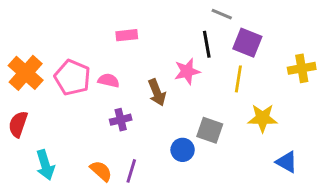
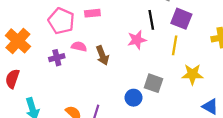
pink pentagon: (72, 77) -> (61, 21), moved
brown arrow: (157, 93) -> (102, 55), moved
purple cross: (121, 120) -> (57, 58), moved

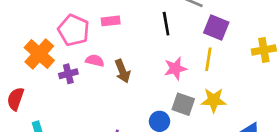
black line: (151, 20) -> (166, 24), moved
pink star: (137, 40) -> (175, 68), moved
orange cross: (18, 41) -> (39, 54), moved
yellow star: (192, 74) -> (214, 100), moved

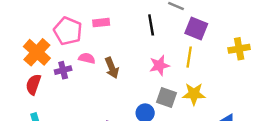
red semicircle: (16, 99) -> (33, 84), moved

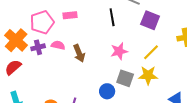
pink pentagon: (68, 31) -> (42, 22), turned 30
yellow line: (189, 57) -> (151, 52), moved, turned 36
purple cross: (63, 70) -> (38, 47), moved
red semicircle: (33, 84) -> (13, 67), turned 30

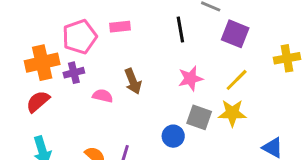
orange cross: (16, 40) -> (42, 63), turned 35
pink semicircle: (58, 45) -> (103, 96), moved

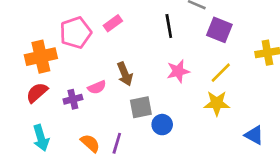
pink rectangle: (120, 27) -> (113, 23), turned -30
purple cross: (74, 73) -> (73, 99), moved
pink semicircle: (103, 96) -> (97, 87), turned 144
gray square: (199, 117) -> (141, 107), moved, turned -30

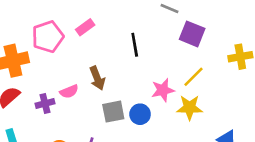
black line: (169, 26) -> (135, 45), moved
pink star: (178, 71) -> (163, 90), moved
blue circle: (162, 125) -> (140, 114), moved

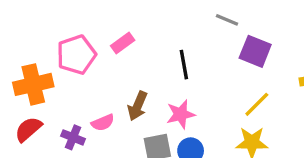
brown arrow: (97, 78) -> (138, 106), turned 45
pink star: (163, 90) -> (181, 114), moved
purple cross: (45, 104) -> (73, 137), turned 36

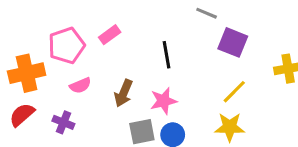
pink semicircle: (103, 123) -> (80, 85), moved

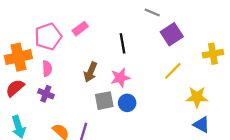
purple square: (233, 42) -> (172, 34), turned 35
pink semicircle: (80, 85) -> (47, 69), moved, turned -70
yellow star: (230, 127) -> (197, 97), moved

